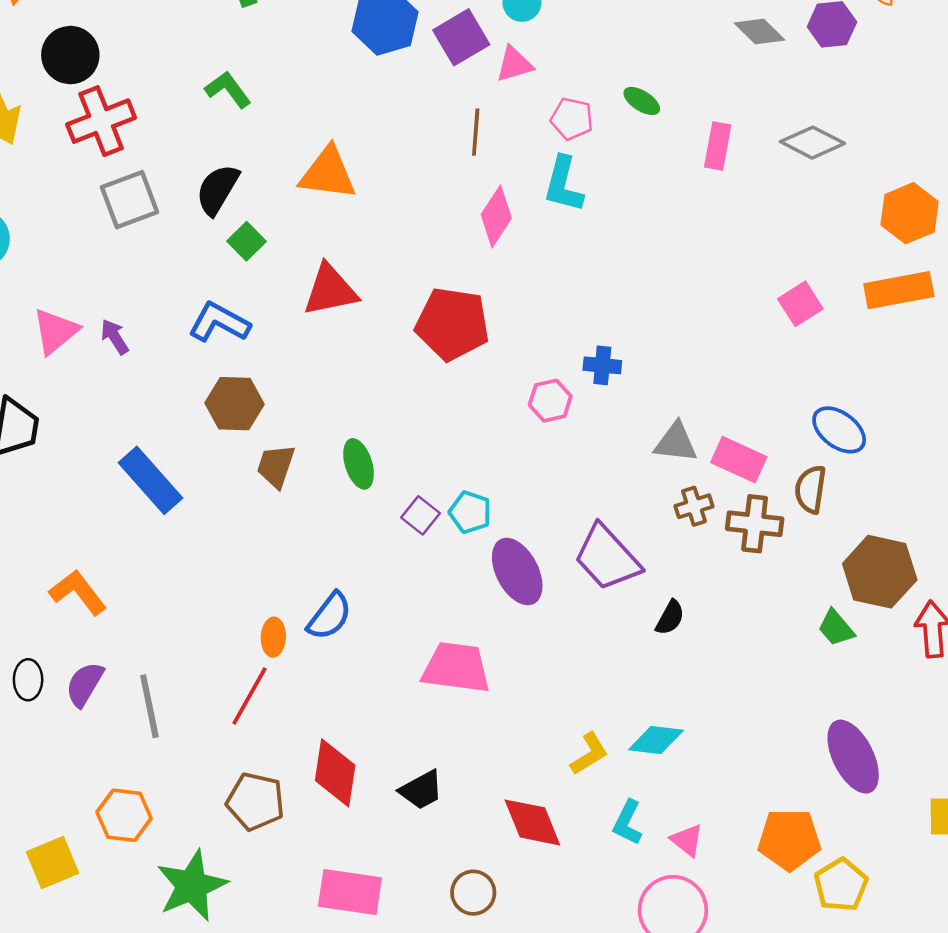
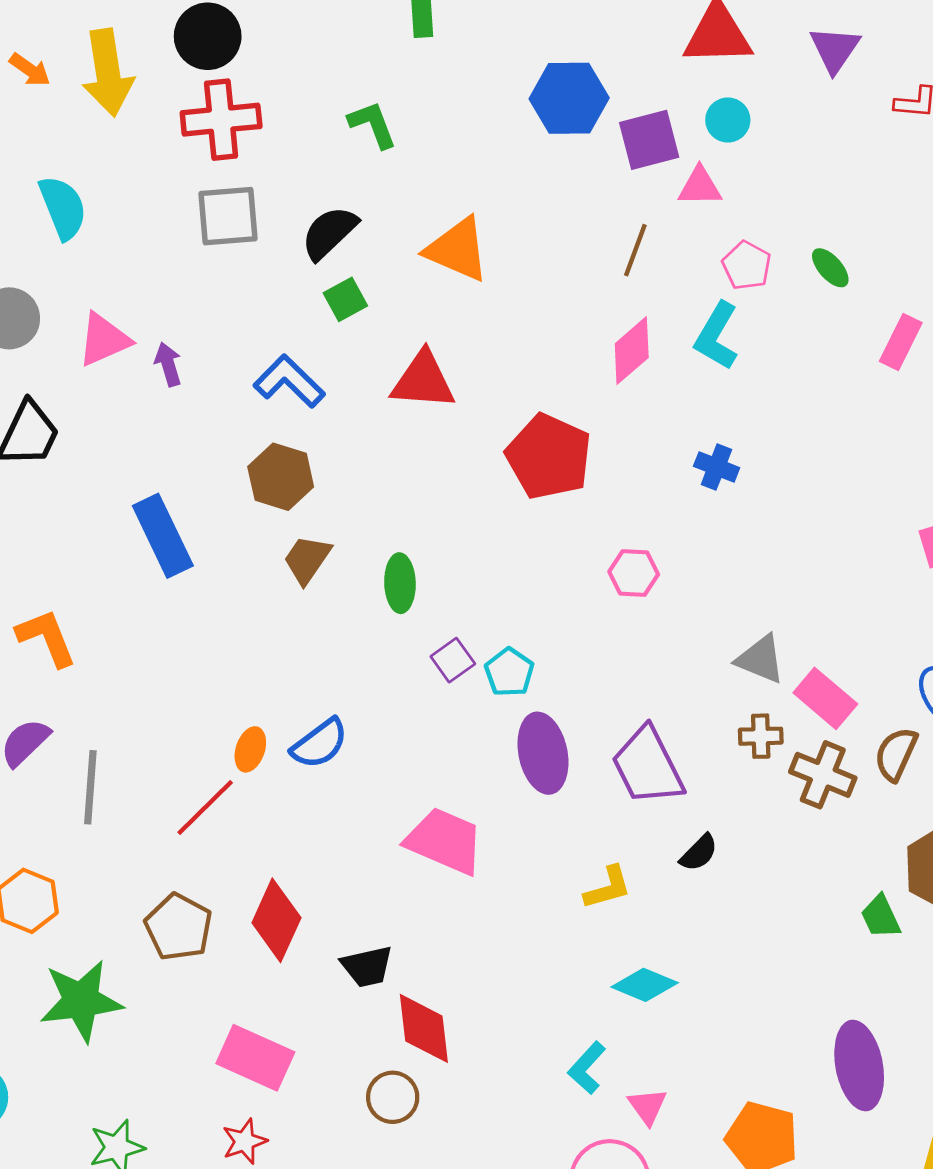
blue cross: (602, 365) -> (717, 467), moved
yellow L-shape: (589, 754) -> (608, 888), moved
red diamond: (532, 822) -> (424, 1028), moved

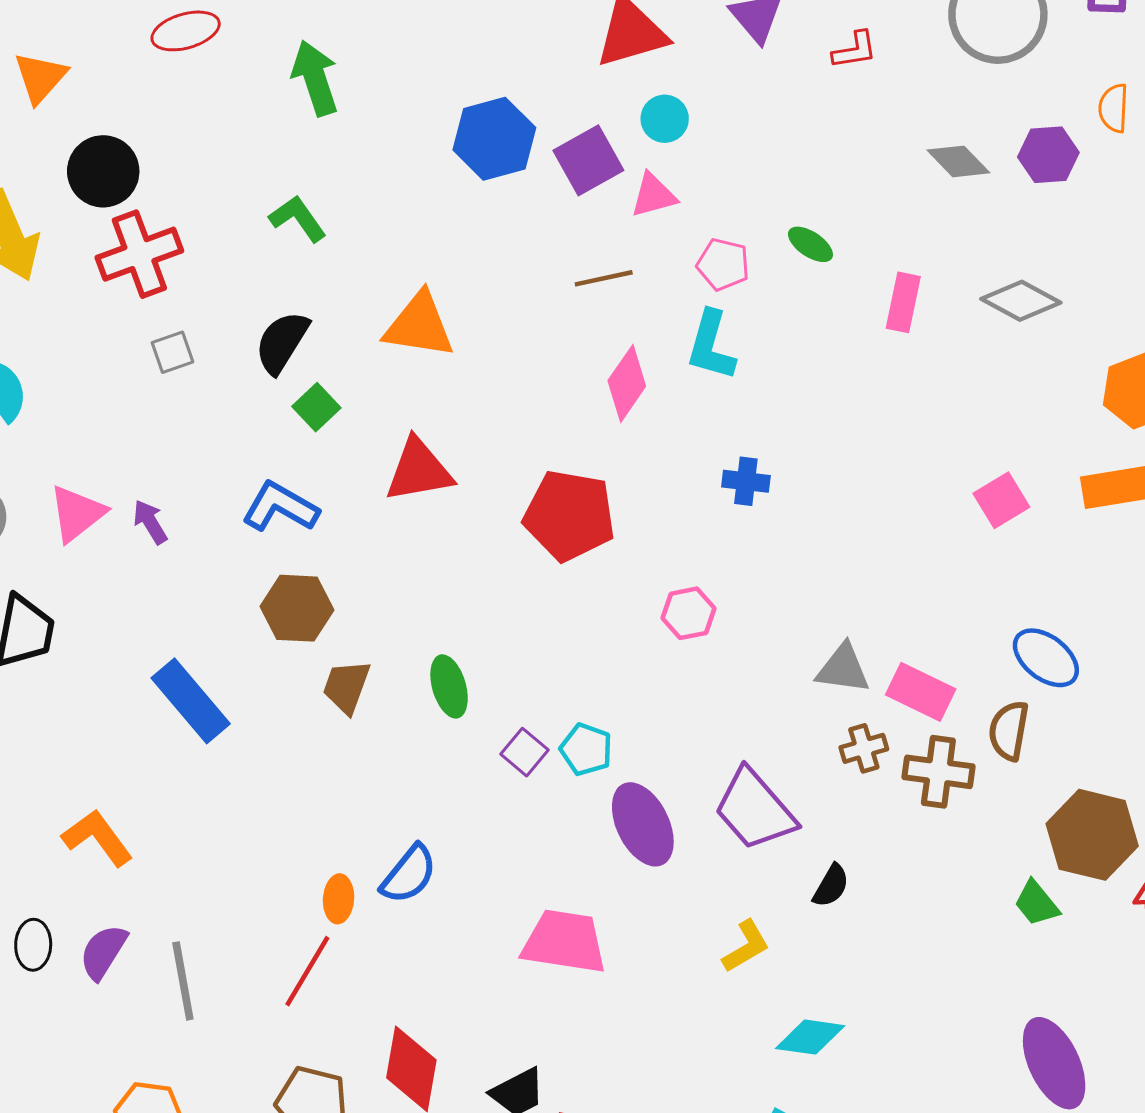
gray square: (228, 216) -> (173, 352), size x0.6
brown line: (635, 250) -> (604, 278), turned 72

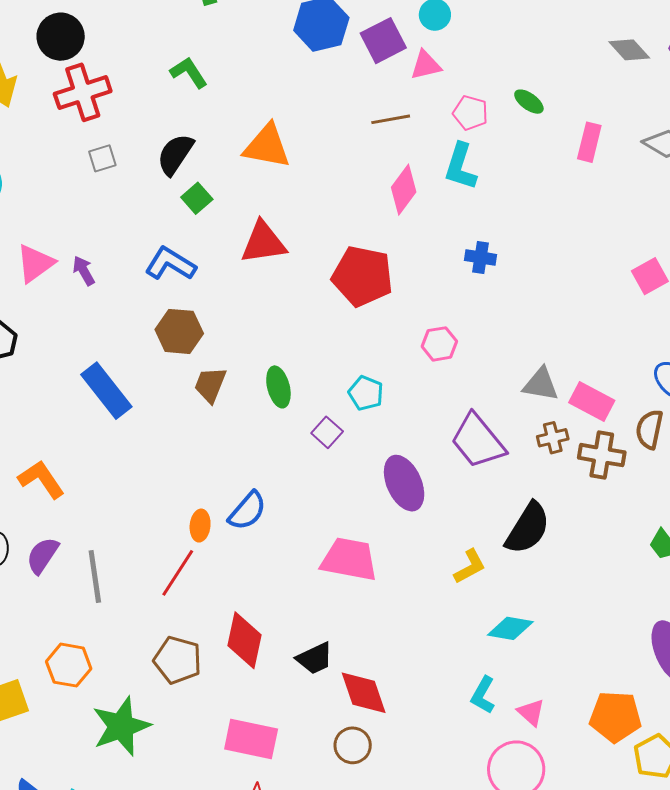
cyan pentagon: (586, 749) -> (366, 393), moved
purple trapezoid: (755, 810) -> (478, 441), moved
black semicircle: (831, 886) -> (528, 528), size x1.8

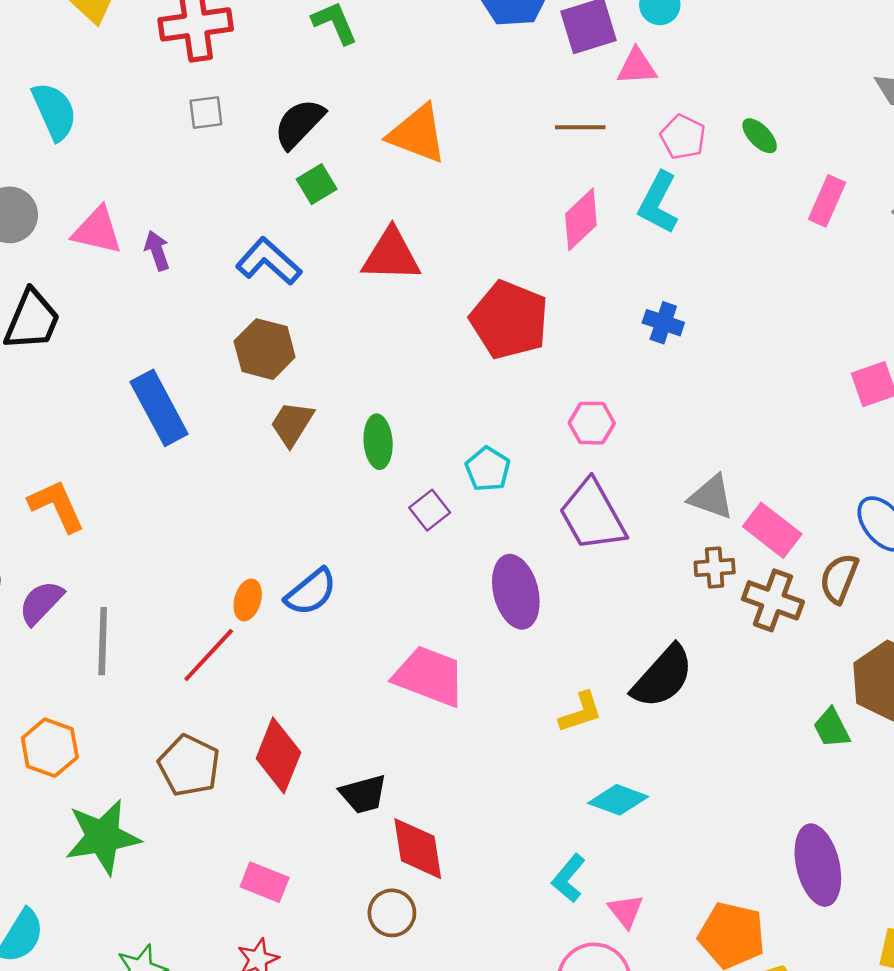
pink triangle: (35, 263) -> (97, 231), turned 39
purple trapezoid: (478, 441) -> (592, 515), moved
pink rectangle: (251, 739) -> (265, 882), size x0.7

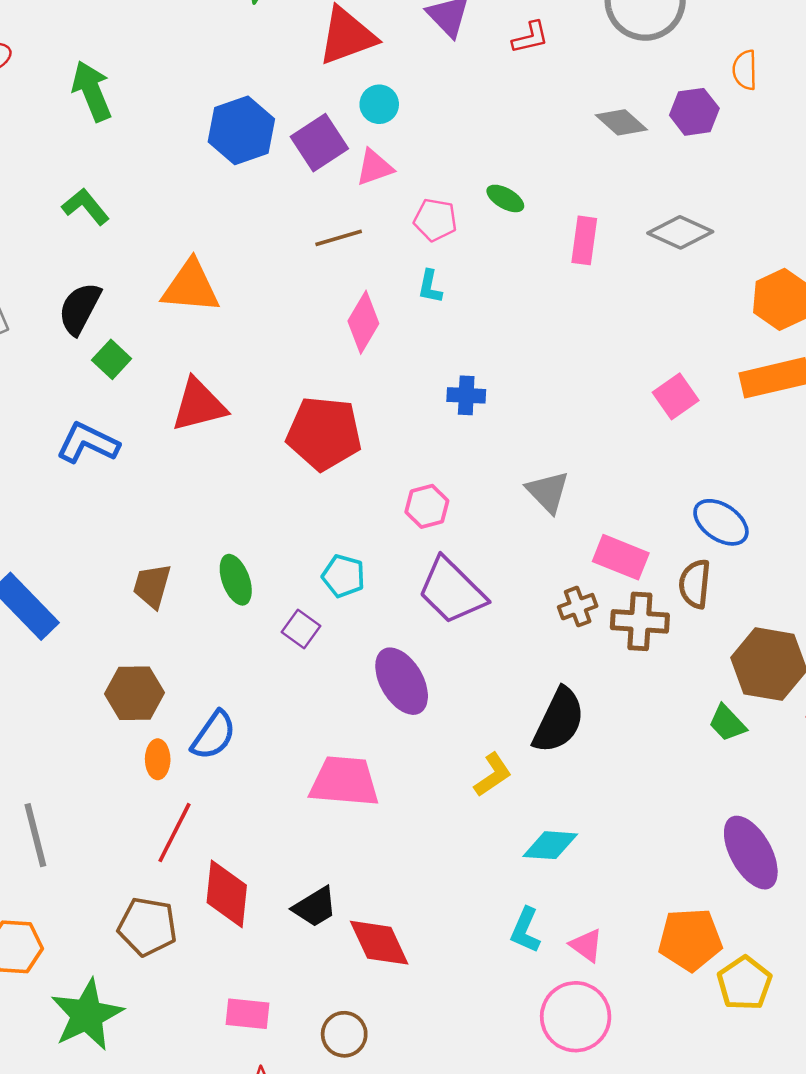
cyan L-shape: (658, 203) -> (430, 287), size x0.6
brown hexagon: (265, 349) -> (135, 693), moved
gray triangle: (711, 497) -> (548, 492), moved, turned 42
red line: (209, 655) -> (175, 833), moved
brown circle: (392, 913) -> (344, 1034), moved

